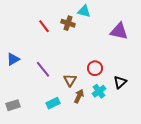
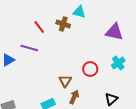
purple line: (43, 69) -> (29, 48), moved, turned -36
black triangle: (120, 82) -> (111, 99), moved
cyan cross: (99, 91) -> (118, 63), moved

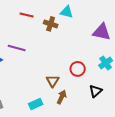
red line: (39, 27) -> (27, 15), moved, turned -40
black triangle: (111, 99) -> (96, 91), moved

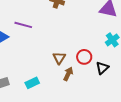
red circle: (78, 69) -> (84, 57), moved
cyan rectangle: (36, 104) -> (32, 83), moved

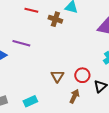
brown arrow: (68, 74) -> (74, 96), moved

